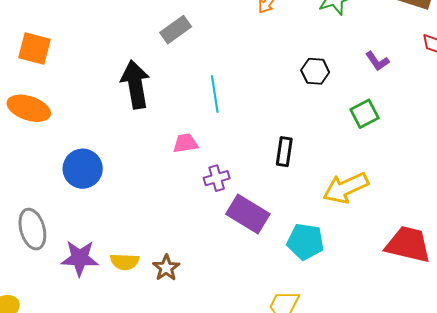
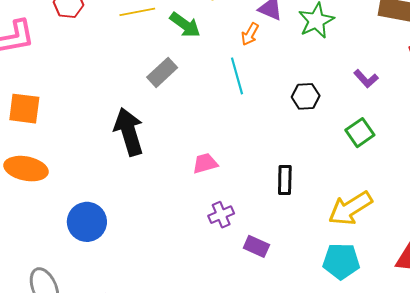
cyan line: (215, 94) -> (237, 76), moved
pink trapezoid: (185, 143) -> (205, 163), moved
purple rectangle: (248, 214) -> (256, 246), size x0.6
cyan pentagon: (305, 242) -> (341, 261), moved

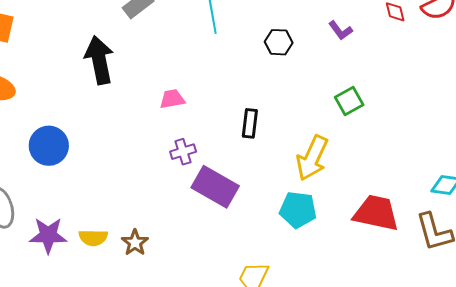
green square: (360, 133) -> (349, 101), moved
yellow arrow: (350, 208) -> (312, 158), turned -39
purple rectangle: (256, 246) -> (215, 187), size x1.8

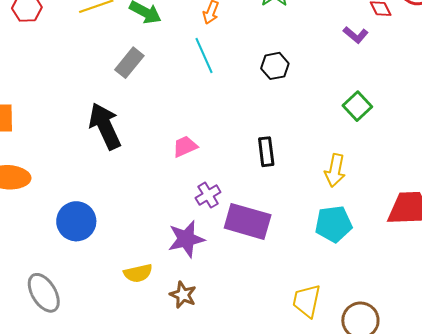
purple L-shape: (340, 30) -> (356, 35), moved
yellow arrow: (312, 158) -> (335, 170), size x0.7
purple star: (48, 235) -> (186, 239), moved
yellow semicircle: (93, 238) -> (138, 273), moved

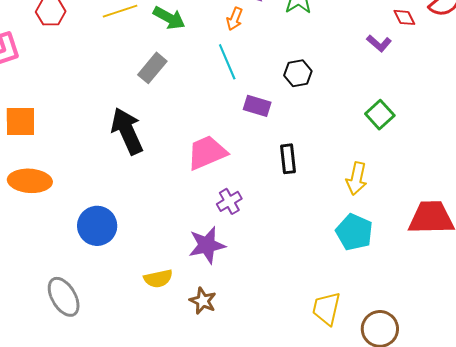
pink trapezoid: (185, 146) -> (207, 153), size x1.6
purple rectangle: (248, 221) -> (257, 106), moved, size x0.6
cyan pentagon: (334, 224) -> (354, 232), turned 30

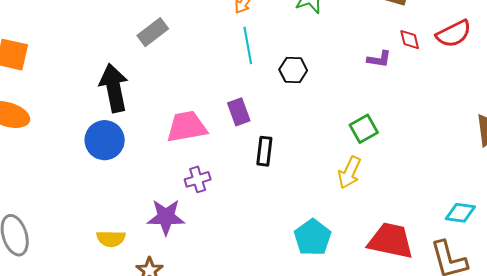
purple L-shape: (379, 43) -> (379, 59), turned -45
cyan line: (227, 62) -> (248, 45), moved
purple rectangle: (257, 106) -> (239, 112), moved, turned 40
yellow arrow: (357, 179) -> (349, 172), moved
blue circle: (97, 226) -> (105, 140), moved

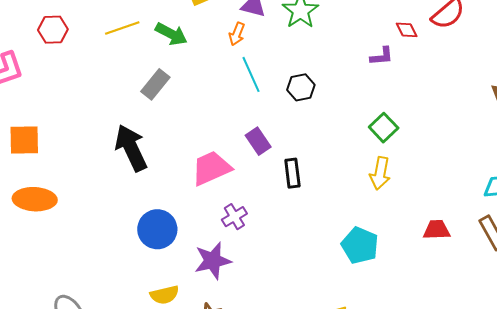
blue circle: (105, 140) -> (157, 229), moved
red trapezoid: (391, 241) -> (437, 230), size x0.6

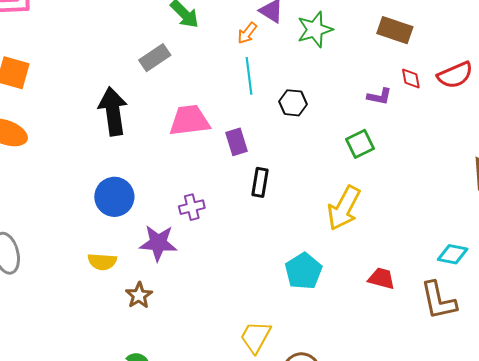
green square: (384, 128) -> (360, 144), moved
pink trapezoid: (211, 168) -> (189, 120), moved
yellow arrow: (380, 173) -> (344, 208), size x1.4

